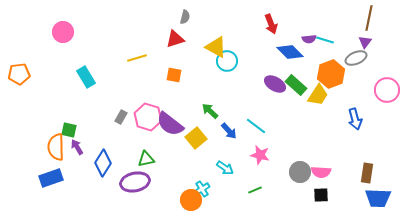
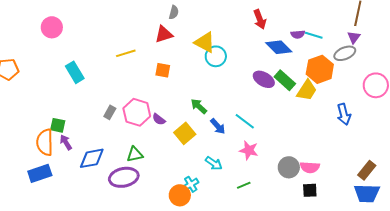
purple semicircle: (170, 124) -> (159, 119), size x0.5
blue diamond: (103, 163) -> (92, 158), turned 48
brown rectangle: (367, 173) -> (367, 170), moved, turned 30

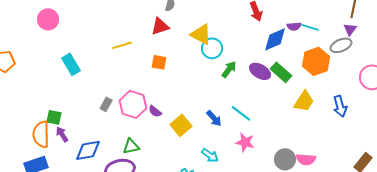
blue diamond: (279, 47) -> (275, 39), turned -68
yellow trapezoid: (307, 90) -> (304, 101), moved
green arrow: (199, 106) -> (229, 69), moved, turned 84

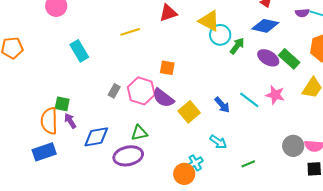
blue diamond: (275, 39) -> (265, 26), moved, turned 36
orange square: (159, 62) -> (167, 68), moved
green arrow: (229, 69) -> (237, 46), moved
purple semicircle: (155, 111) -> (163, 98), size x1.6
pink star: (245, 142) -> (275, 95), moved

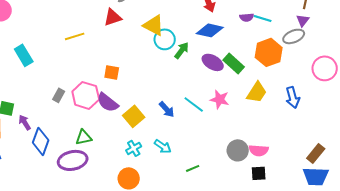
purple arrow: (70, 121) -> (25, 122), moved
blue diamond: (96, 137) -> (41, 141), turned -60
cyan cross: (195, 163) -> (134, 148), moved

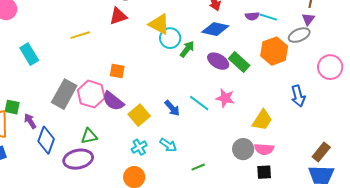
yellow trapezoid: (257, 92) -> (262, 120), moved
gray rectangle: (59, 95) -> (64, 94), size x2.0

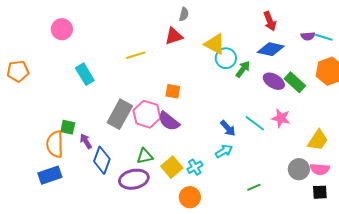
yellow square: (139, 115) -> (172, 167), moved
cyan arrow: (168, 145) -> (224, 151), moved, turned -66

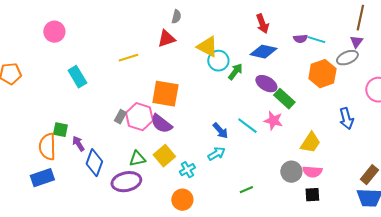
green rectangle: (295, 82) -> (284, 99), moved
orange square: (173, 91) -> (165, 94), size x1.8
gray rectangle: (120, 114) -> (120, 117), moved, size x0.5
yellow square: (172, 167) -> (164, 156), moved

